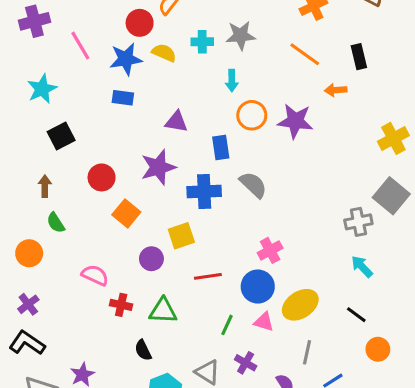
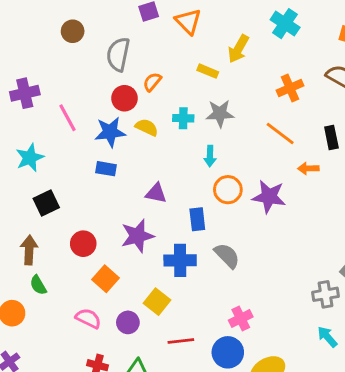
brown arrow: (45, 186) -> (29, 250), size x1.4
yellow square: (181, 236) -> (157, 302), turned -35
pink semicircle: (95, 275) -> (88, 318), moved

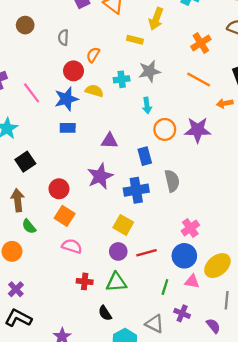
gray semicircle: (118, 54) -> (63, 37), size x0.6
gray semicircle: (227, 256) -> (172, 181), turned 40
orange square: (106, 279) -> (65, 216), moved
purple circle: (128, 322) -> (118, 251), moved

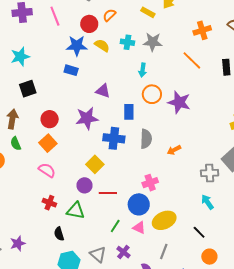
pink line: (32, 93) -> (55, 16), moved
orange arrow: (225, 103) -> (174, 150), moved, turned -32

